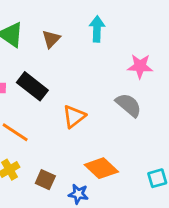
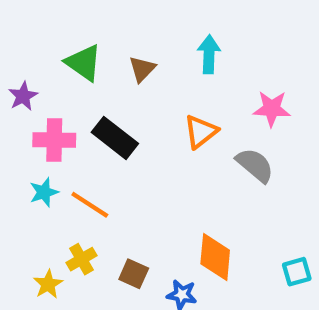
orange triangle: (74, 116) -> (201, 132), moved
orange diamond: (101, 168) -> (215, 257), turned 52

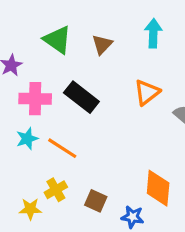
yellow star: (48, 284) -> (30, 209), turned 30

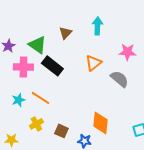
green triangle: (57, 40) -> (37, 45), moved
cyan star: (27, 139) -> (18, 100), moved
yellow star: (30, 209) -> (11, 140), moved

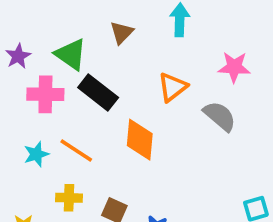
orange diamond: (100, 123) -> (140, 140), moved
yellow cross: (36, 124) -> (69, 198), turned 32

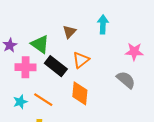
orange triangle: (172, 87) -> (81, 60), moved

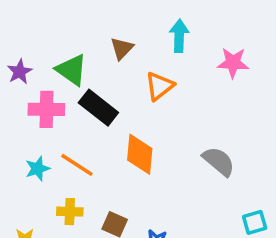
pink star: (134, 52) -> (233, 63), moved
orange triangle: (81, 60) -> (159, 86), moved
gray semicircle: (126, 80) -> (219, 161), moved

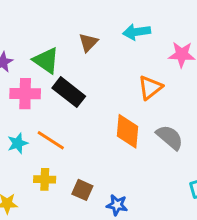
cyan arrow: (179, 36) -> (137, 32), turned -100
orange triangle: (159, 86) -> (150, 88), moved
orange diamond: (140, 154) -> (128, 131), moved

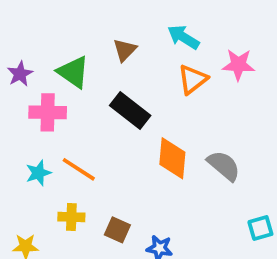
cyan arrow: (137, 32) -> (183, 37), turned 40
orange triangle: (150, 88) -> (193, 79), moved
black rectangle: (69, 92) -> (130, 111), moved

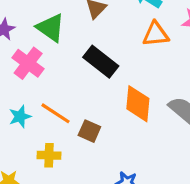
orange triangle: (193, 79) -> (156, 34), turned 32
pink cross: (48, 112) -> (28, 63), turned 36
brown square: (117, 230) -> (89, 131), moved

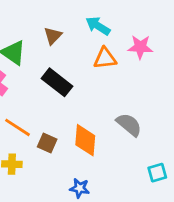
orange diamond: (138, 104) -> (85, 140), moved

